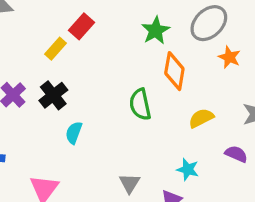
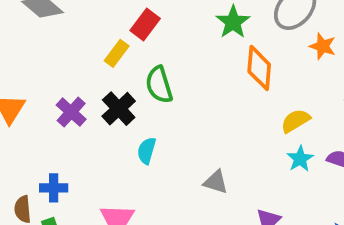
green semicircle: (140, 104) -> (159, 85), moved
cyan star: (188, 169) -> (300, 159), moved, turned 30
gray triangle: (130, 183) -> (216, 182), moved, turned -40

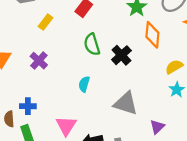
yellow rectangle: (117, 53) -> (46, 22), moved
black cross: (119, 109) -> (121, 55), moved
gray triangle: (216, 182) -> (126, 103), size x1.6

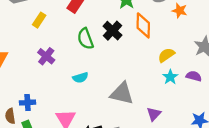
black cross: (121, 55) -> (112, 31), moved
purple cross: (39, 61) -> (46, 56), moved
cyan semicircle: (84, 84) -> (80, 78), turned -120

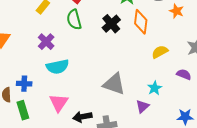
green semicircle: (85, 39) -> (74, 20), moved
cyan star: (170, 77) -> (155, 88), moved
cyan semicircle: (80, 78) -> (58, 67), moved, size x1.5

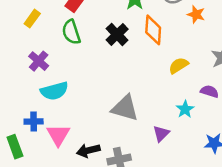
blue cross: (24, 84) -> (34, 121), moved
cyan star: (155, 88) -> (185, 109), moved

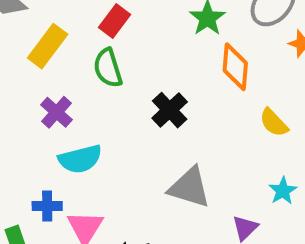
yellow rectangle: (32, 19) -> (48, 46), size x1.5
black cross: (117, 34) -> (170, 110), moved
yellow semicircle: (179, 66) -> (274, 123), turned -102

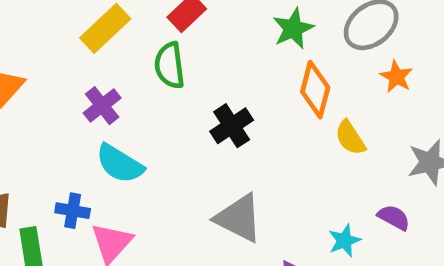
yellow semicircle: (274, 123) -> (350, 138), moved
cyan semicircle: (80, 159) -> (120, 164), turned 36

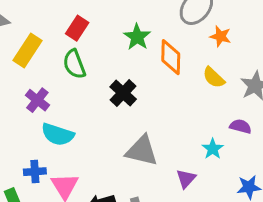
green star: (293, 29) -> (137, 37), moved
yellow semicircle: (350, 138) -> (214, 77), moved

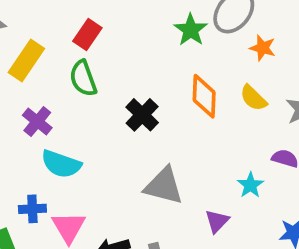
green star: (137, 37) -> (191, 30), moved
orange diamond: (171, 57) -> (204, 96), moved

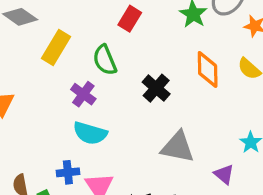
red rectangle: (87, 34) -> (130, 19), moved
purple cross: (37, 121) -> (83, 94), moved
purple triangle: (217, 221) -> (224, 174), turned -30

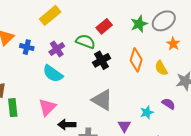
red rectangle: (130, 19) -> (104, 26), moved
green semicircle: (105, 60) -> (85, 41), moved, turned 114
blue cross: (68, 172) -> (27, 47), moved

